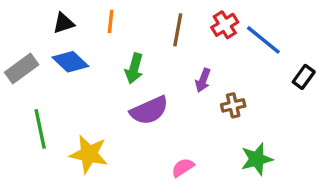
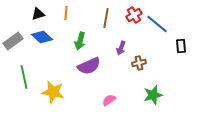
black rectangle: (304, 77) -> (181, 46), turned -40

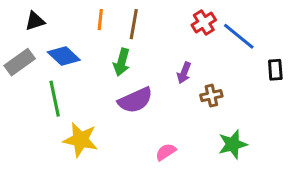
black triangle: (38, 14) -> (35, 21), moved
brown line: (106, 18) -> (134, 24), moved
green line: (24, 77) -> (55, 99), moved

